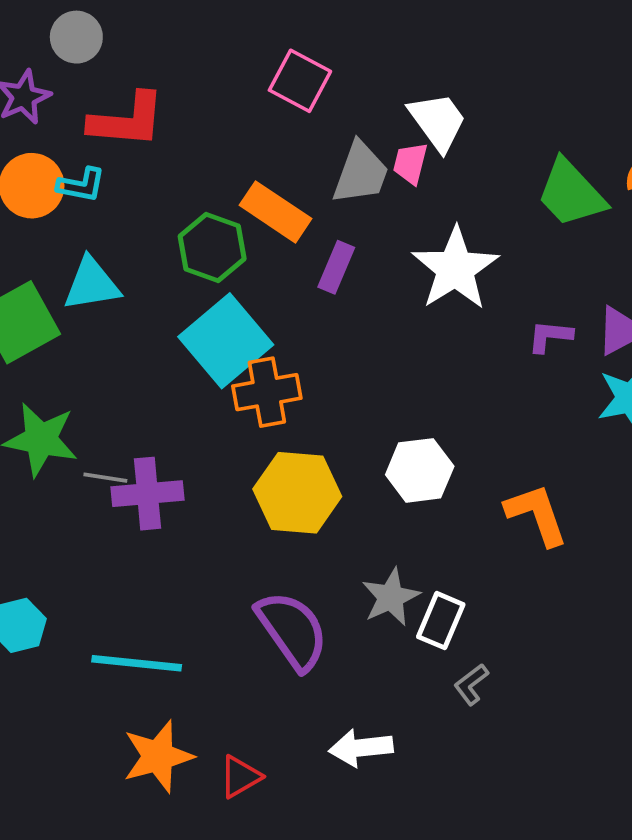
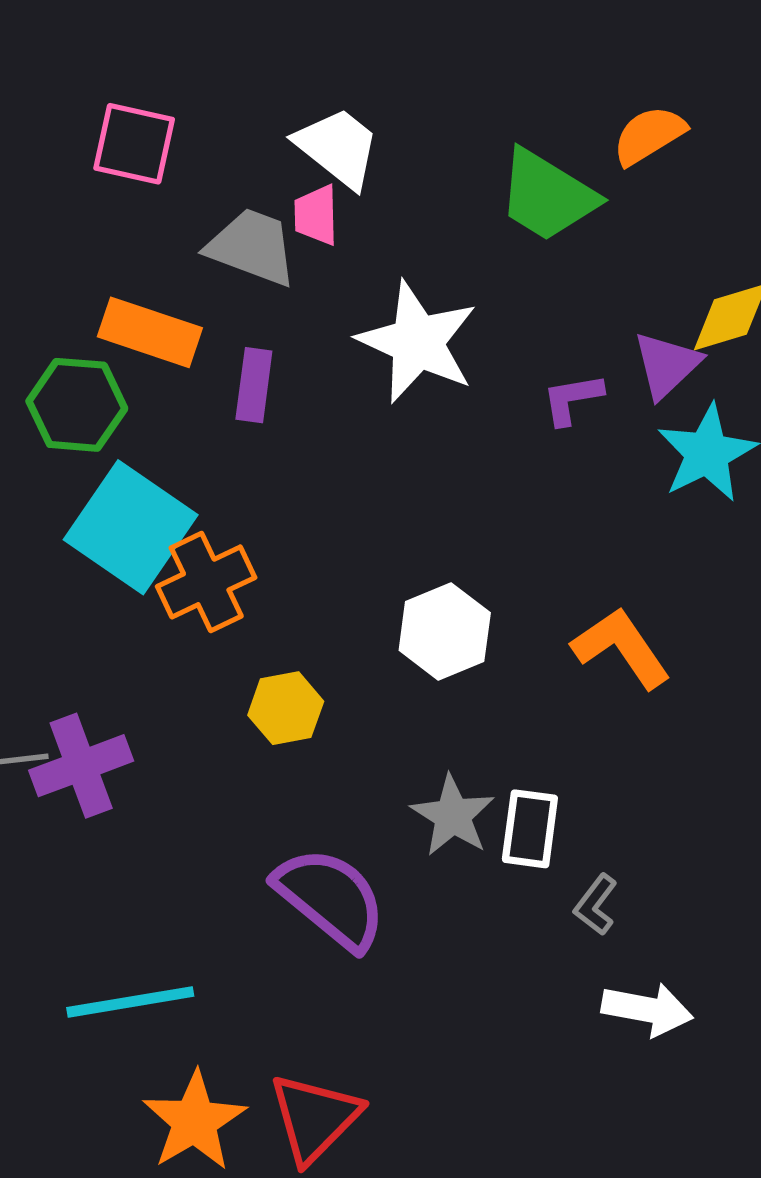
gray trapezoid: (361, 173) -> (252, 247), turned -74
yellow hexagon: (297, 493) -> (286, 708), size x0.6
white arrow: (361, 748) -> (647, 1009), moved, turned -148
red triangle: (240, 777) -> (314, 1118), size x1.5

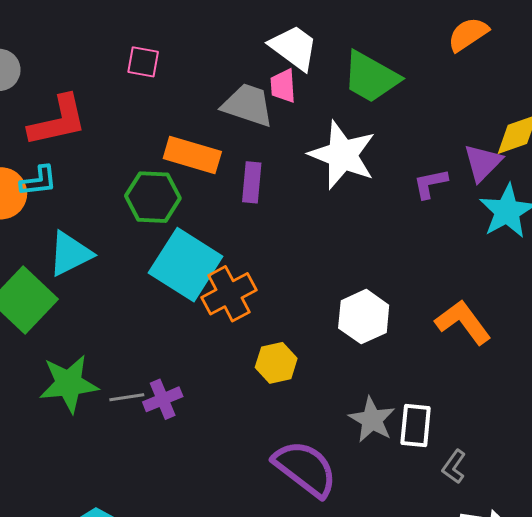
pink square: (134, 144) -> (143, 62), moved, size x0.7
green trapezoid: (547, 195) -> (371, 77), moved
purple cross: (81, 766) -> (163, 399), size x0.7

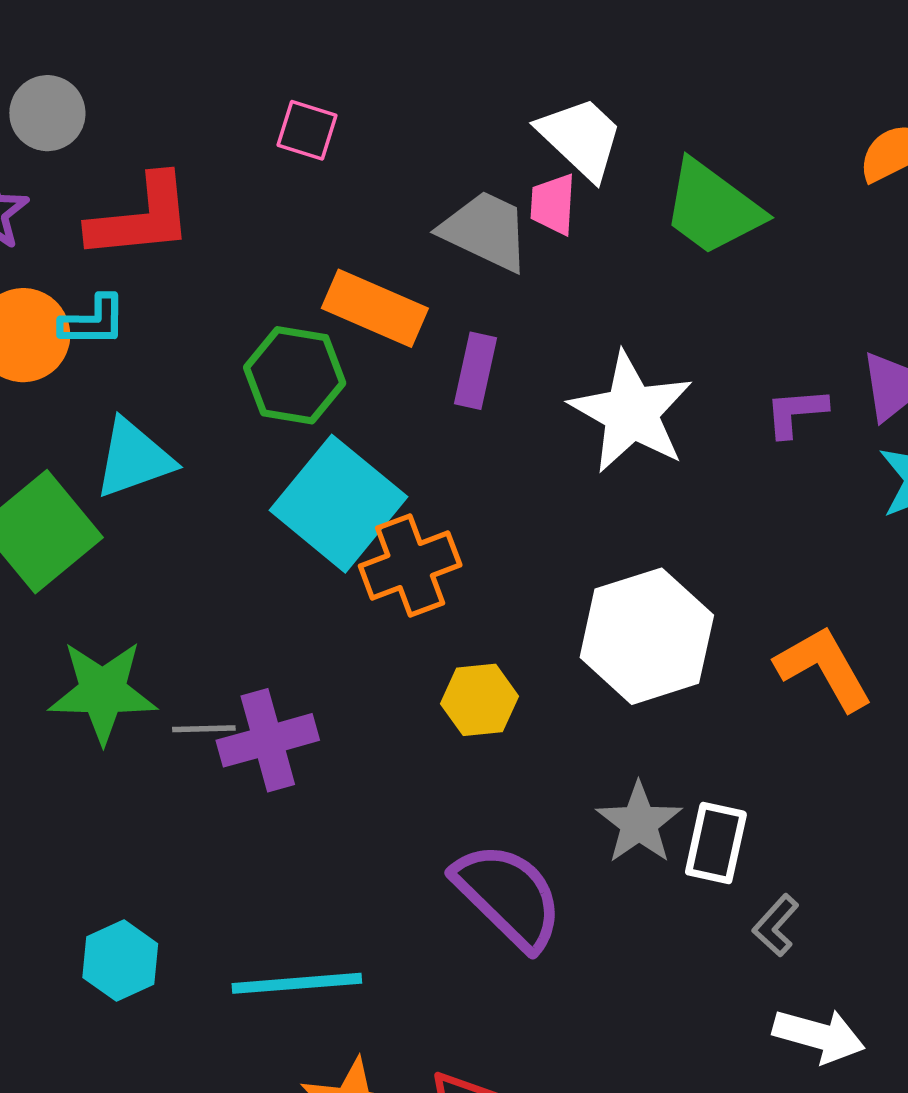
white star: (342, 155) -> (631, 412), moved
white hexagon: (364, 317) -> (647, 636), size x1.4
purple cross: (163, 399) -> (268, 740), size x1.4

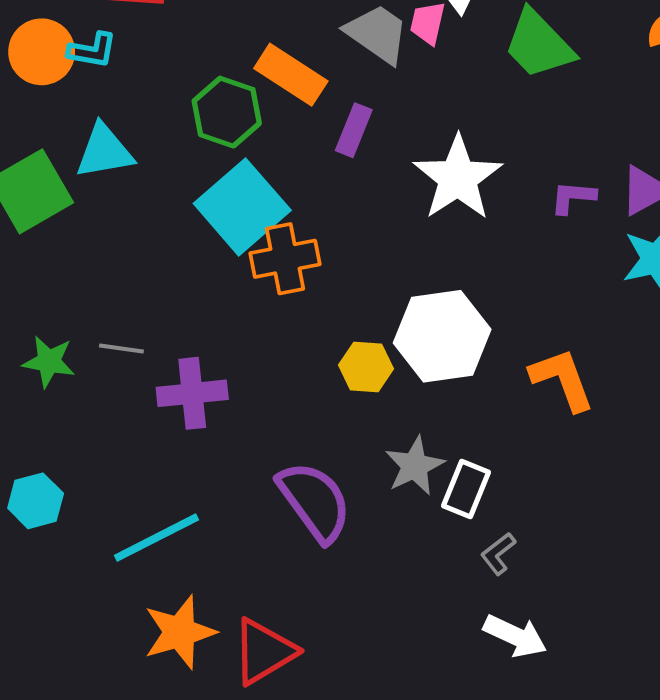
green star: (103, 692) -> (49, 362), moved, size x0.7
yellow hexagon: (480, 700) -> (366, 367), moved
purple cross: (268, 740) -> (192, 393), moved
cyan line: (297, 983) -> (156, 538), turned -32

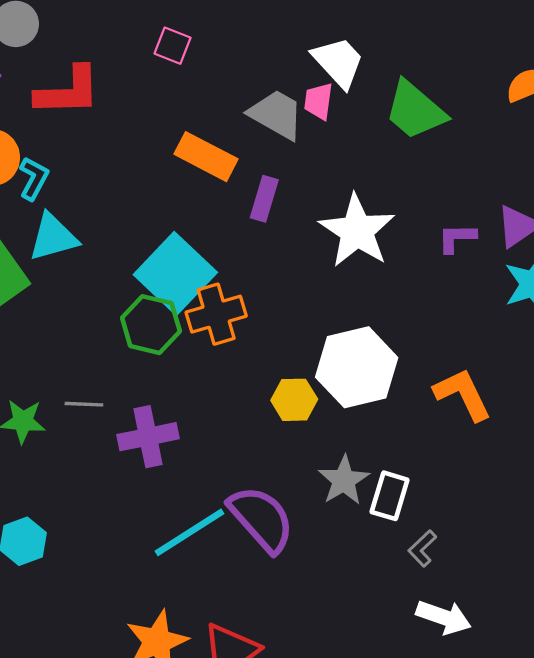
cyan L-shape: (92, 50) -> (34, 178), moved, turned -66
green hexagon: (227, 112) -> (151, 325), moved
cyan line: (156, 538) -> (189, 532), moved

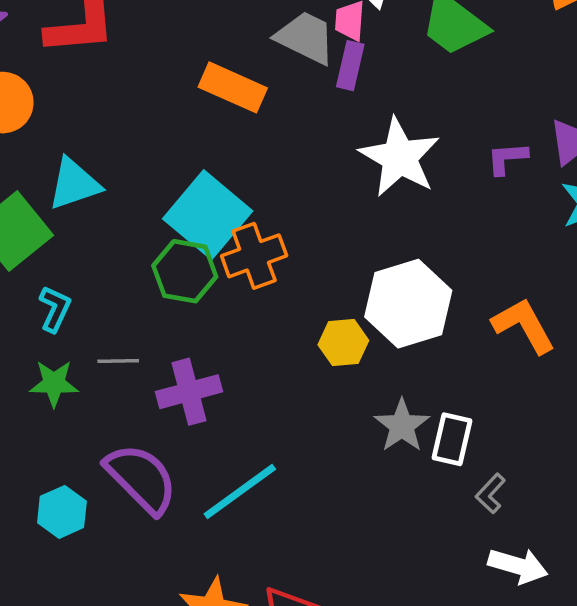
cyan L-shape: (34, 178) -> (55, 309), moved
purple rectangle: (264, 199) -> (350, 66), moved
purple semicircle: (261, 519) -> (141, 478), moved

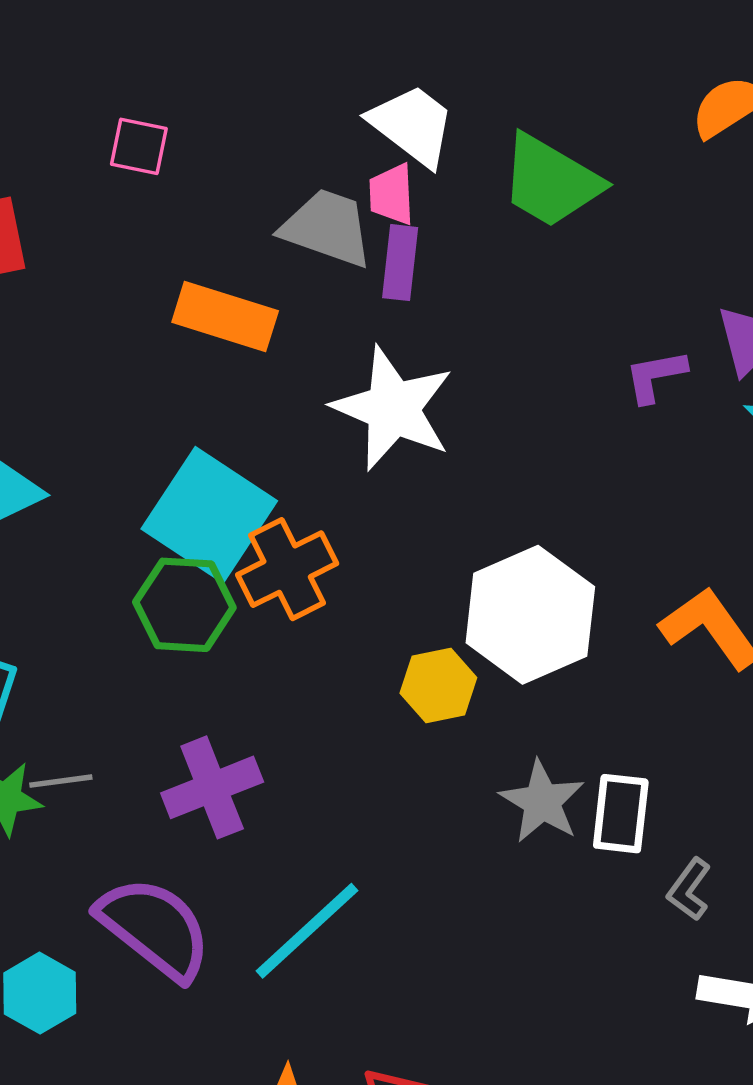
white star: (400, 157) -> (393, 408), moved
gray line: (118, 361) -> (61, 781), moved

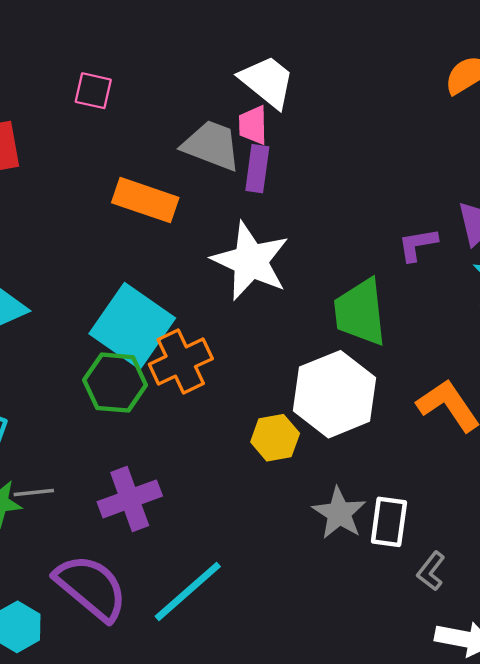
green trapezoid: (551, 181) -> (360, 312), moved, turned 52

